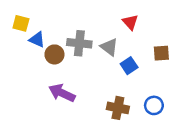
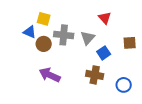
yellow square: (21, 23) -> (44, 19), moved
gray triangle: (109, 47) -> (88, 38), turned 35
brown cross: (118, 108) -> (95, 75), moved

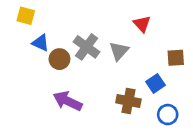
yellow square: (44, 19) -> (26, 16), moved
gray cross: (64, 35) -> (87, 47), turned 30
blue square: (104, 53) -> (156, 83), moved

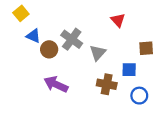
yellow square: (26, 16) -> (21, 13), turned 35
gray triangle: (119, 51) -> (98, 53), moved
blue square: (156, 83) -> (129, 70), turned 35

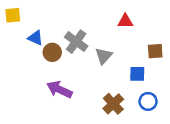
yellow square: (21, 13) -> (13, 15), moved, turned 35
red triangle: (118, 20) -> (125, 21), turned -49
brown cross: (107, 84) -> (113, 104), moved, turned 36

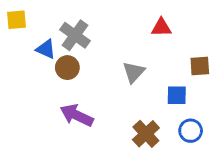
gray cross: (76, 42) -> (75, 35), moved

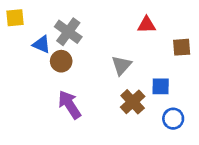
brown square: (200, 66) -> (182, 47), moved
purple arrow: (77, 115) -> (70, 105), turned 32
brown cross: (146, 134) -> (133, 102), moved

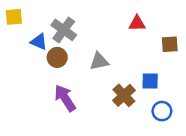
gray triangle: (121, 65) -> (99, 61), moved, turned 36

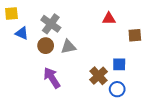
blue triangle: (39, 42) -> (22, 33), moved
gray triangle: (99, 61) -> (68, 47), moved
blue circle: (162, 111) -> (117, 89), moved

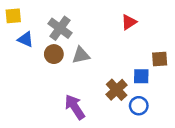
red triangle: (109, 19) -> (129, 22), turned -32
brown square: (135, 35) -> (160, 59), moved
purple arrow: (52, 78) -> (75, 107), moved

